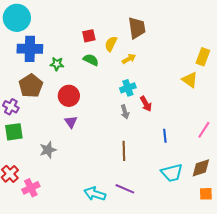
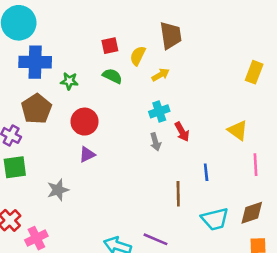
yellow triangle: (190, 80) -> (238, 130), moved
purple triangle: (71, 122) -> (87, 154), turned 40
pink line: (204, 130) -> (255, 165), turned -36
brown line: (124, 151) -> (178, 194), moved

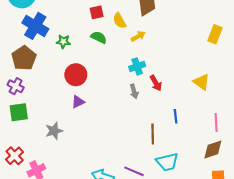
yellow semicircle: (138, 56) -> (119, 21), turned -56
blue cross: (35, 62) -> (35, 26), turned 30
brown pentagon: (36, 109) -> (24, 58), moved
pink line: (255, 165) -> (216, 123), moved
cyan trapezoid: (215, 219) -> (167, 162), moved

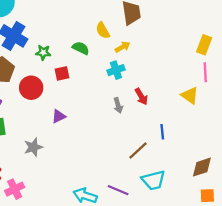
red square: (97, 12) -> (62, 73), moved
cyan cross: (137, 66) -> (116, 70), moved
red circle: (76, 75) -> (31, 88), moved
pink line: (216, 123) -> (205, 72), moved
brown line: (153, 134) -> (138, 151), turned 48

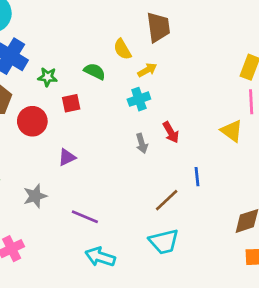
cyan trapezoid: (153, 180) -> (164, 242), moved
purple line: (118, 190) -> (85, 217), moved

